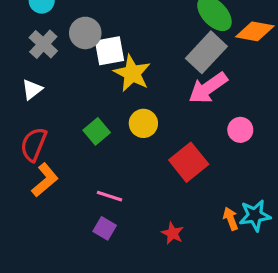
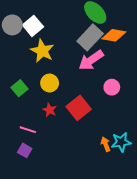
orange diamond: (255, 31) -> (114, 35), moved
white square: (109, 51) -> (33, 26), moved, turned -30
red star: (172, 233) -> (50, 110), moved

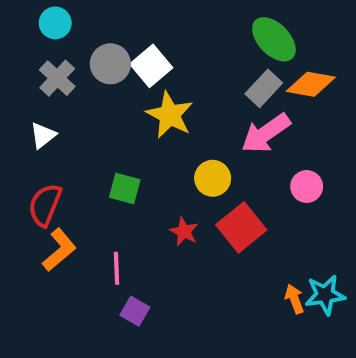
gray rectangle: (90, 37) -> (264, 88), size x0.7
yellow circle: (50, 83) -> (213, 178), moved
green square: (20, 88) -> (125, 189), turned -35
pink line: (28, 130) -> (117, 268), moved, turned 70

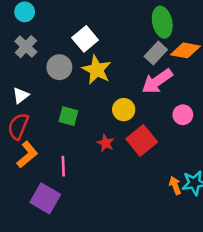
green ellipse: (274, 39) -> (162, 22), turned 32
gray circle: (110, 64) -> (59, 67), moved
white triangle: (43, 135) -> (21, 95), moved
purple square: (135, 311) -> (45, 198), moved, size x1.6

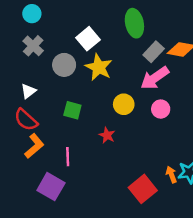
green ellipse: (162, 22) -> (134, 23), moved
pink circle: (183, 115) -> (161, 109), moved
red semicircle: (18, 126) -> (26, 120), turned -70
red square: (142, 140) -> (143, 189), moved

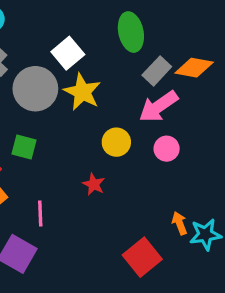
gray circle: (64, 65) -> (35, 89), size x1.4
green square: (72, 110) -> (24, 147), moved
orange arrow: (171, 175) -> (180, 223), moved

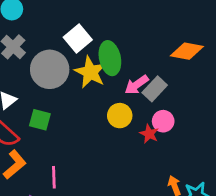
green ellipse: (131, 32) -> (110, 58), moved
gray rectangle: (157, 71) -> (155, 89), moved
pink arrow: (158, 107) -> (137, 85), moved, size x0.7
red star: (94, 184) -> (149, 134), moved

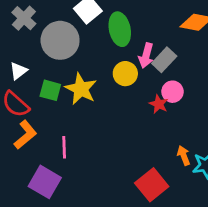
yellow star: (90, 72) -> (81, 89), moved
pink arrow: (137, 85) -> (146, 56), turned -40
yellow circle: (120, 116) -> (125, 74), moved

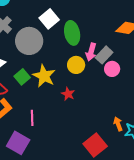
green square: (50, 90) -> (22, 77), turned 35
pink circle: (173, 92) -> (112, 69), moved
red star: (159, 104) -> (68, 94), moved

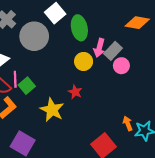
yellow star: (44, 76) -> (52, 110), moved
green square: (22, 77) -> (27, 86), moved
pink line: (32, 118) -> (15, 79), moved

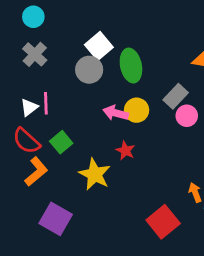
gray circle: (34, 36) -> (89, 70), moved, size x0.7
pink arrow: (99, 48) -> (116, 113), moved, turned 90
pink line: (15, 79) -> (46, 103), moved

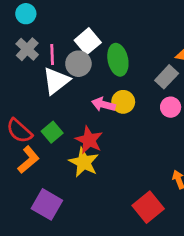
gray rectangle: (176, 96) -> (167, 77), moved
pink line: (46, 103) -> (52, 54), moved
white triangle: (29, 107) -> (56, 81), moved, size x1.6
red star: (125, 151) -> (89, 140), moved, size x1.5

